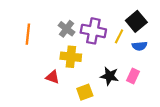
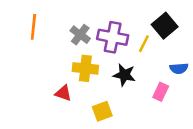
orange line: (28, 34) -> (33, 27), moved
blue semicircle: (139, 46) -> (179, 68), moved
black star: (109, 76) -> (124, 75), moved

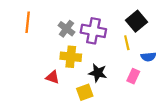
yellow line: (144, 44) -> (127, 43), moved, turned -40
black star: (124, 75) -> (98, 73), moved

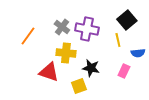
orange line: (28, 22) -> (28, 36), moved, turned 30
red triangle: (52, 77) -> (49, 72), size x1.5

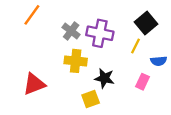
orange line: (28, 36) -> (32, 15), moved
yellow line: (118, 40) -> (136, 46), turned 40
red triangle: (49, 72) -> (34, 84), moved, turned -40

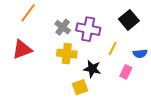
yellow line: (136, 46) -> (113, 48), moved
red triangle: (34, 84) -> (22, 49), moved

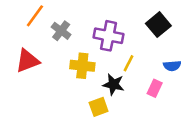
gray cross: (63, 27) -> (61, 31), moved
yellow line: (113, 48) -> (128, 63), moved

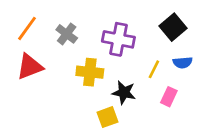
orange line: (35, 16) -> (27, 28), moved
yellow line: (128, 63) -> (154, 69), moved
blue semicircle: (172, 66) -> (183, 63), moved

